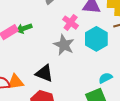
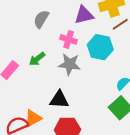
green arrow: (24, 28) -> (37, 59), moved

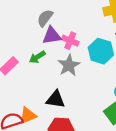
purple triangle: (84, 15) -> (52, 36), moved
gray star: (69, 64) -> (69, 65), turned 30

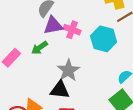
gray star: (69, 65) -> (68, 70), moved

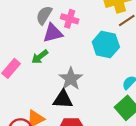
pink cross: (72, 30) -> (70, 19), moved

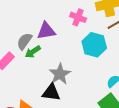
gray semicircle: (44, 15) -> (24, 41), moved
pink cross: (70, 19) -> (78, 17), moved

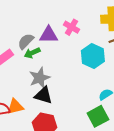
pink cross: (78, 17) -> (71, 27), moved
gray star: (60, 74) -> (40, 78), moved

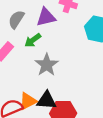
gray semicircle: (26, 41) -> (16, 19), moved
black triangle: (43, 95) -> (47, 100), moved

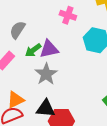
purple triangle: (46, 17) -> (49, 49), moved
orange triangle: (28, 101) -> (16, 100), moved

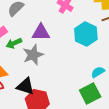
green arrow: (33, 50) -> (14, 43), moved

